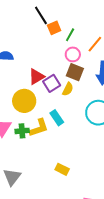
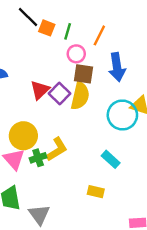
orange square: (54, 28) -> (47, 28), turned -32
yellow semicircle: (68, 89) -> (80, 96), size x1.6
yellow circle: (24, 101) -> (23, 136), moved
cyan rectangle: (57, 118) -> (111, 159), moved

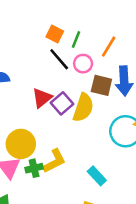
black line: (28, 17) -> (59, 59), moved
brown square: (84, 74) -> (101, 85), moved
cyan rectangle: (111, 159) -> (97, 176), moved

